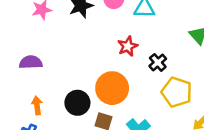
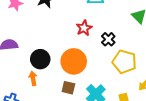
black circle: (77, 103) -> (40, 59), moved
orange arrow: (37, 105) -> (33, 78), moved

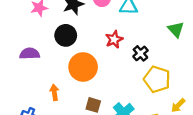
black circle: (40, 59) -> (66, 35), moved
orange circle: (74, 61) -> (83, 67), moved

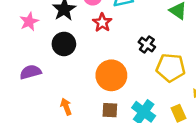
red star: (114, 39) -> (102, 23), moved
orange circle: (83, 67) -> (111, 75), moved

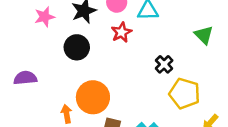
purple semicircle: (30, 72) -> (25, 78), moved
orange circle: (111, 75) -> (93, 97), moved

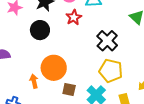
black cross: (164, 64) -> (107, 41), size x1.5
yellow pentagon: (185, 93) -> (111, 71), moved

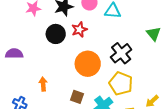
red star: (74, 17) -> (79, 30), moved
orange circle: (54, 68) -> (88, 64), moved

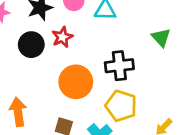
black cross: (121, 53) -> (119, 66), turned 35
orange arrow: (43, 84) -> (18, 112), size x1.5

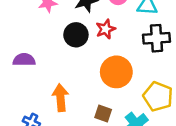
black cross: (119, 66) -> (157, 38), moved

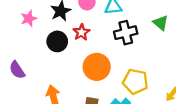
purple semicircle: (24, 60) -> (17, 70), turned -114

